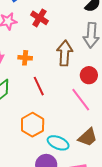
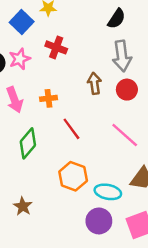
brown arrow: (65, 53) -> (94, 83), size x0.7
red circle: (89, 75) -> (127, 90), moved

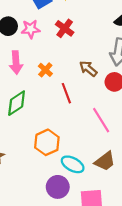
brown arrow: (94, 83) -> (88, 69), turned -60
orange cross: (48, 98) -> (45, 70), turned 32
red line: (71, 129) -> (66, 93), moved

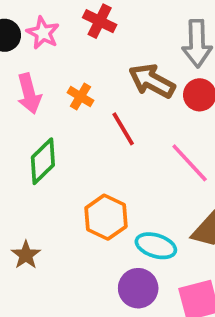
pink star: (31, 29) -> (43, 33), turned -30
brown arrow: (88, 69) -> (152, 81), size x1.4

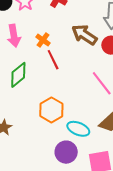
red line: (123, 129) -> (53, 60), moved

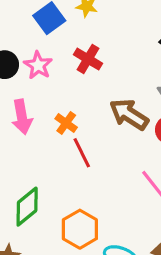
green diamond: (18, 75) -> (27, 207), moved

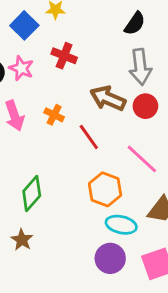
red line: (82, 153) -> (89, 137), moved
orange hexagon: (80, 229) -> (105, 189), moved

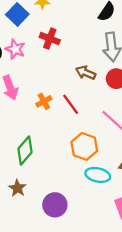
brown arrow: (108, 98) -> (86, 73), size x0.7
orange cross: (54, 115) -> (44, 101), moved, turned 35
purple circle: (110, 258) -> (55, 205), moved

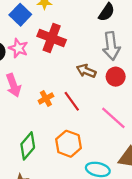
red cross: (50, 39) -> (52, 38), size x1.4
orange hexagon: (84, 146) -> (68, 144), moved

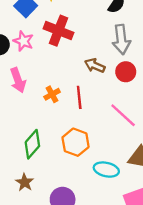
red line: (72, 101) -> (79, 97), turned 30

